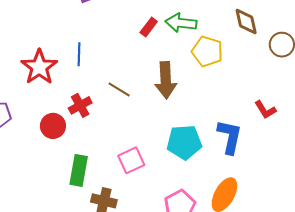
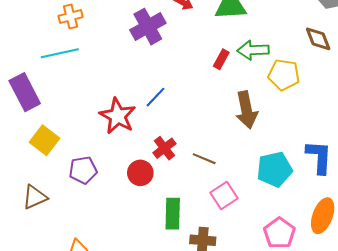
blue line: (79, 54) -> (156, 97), turned 50
brown line: (119, 90) -> (204, 159), moved

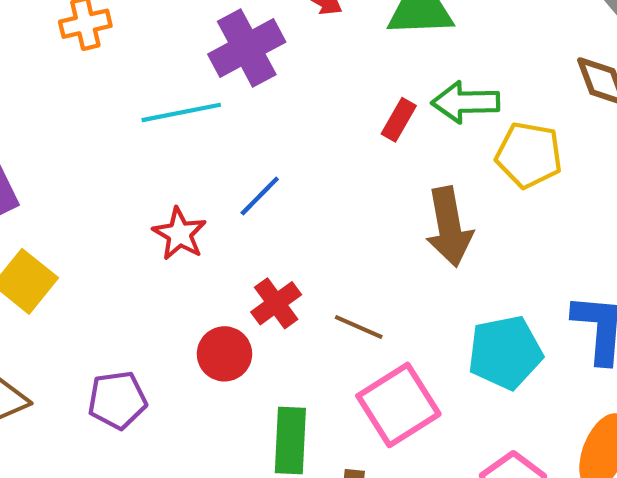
cyan line: (60, 53) -> (181, 112), moved
red star: (118, 116) -> (180, 234), size x0.7
purple pentagon: (83, 170) -> (117, 400), moved
pink square: (224, 196) -> (398, 405), size x1.4

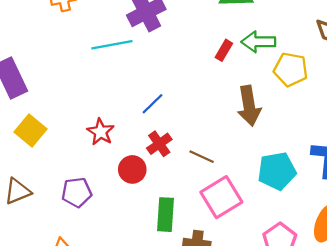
blue line: (260, 196) -> (153, 104), moved
red star: (180, 234) -> (101, 132), moved

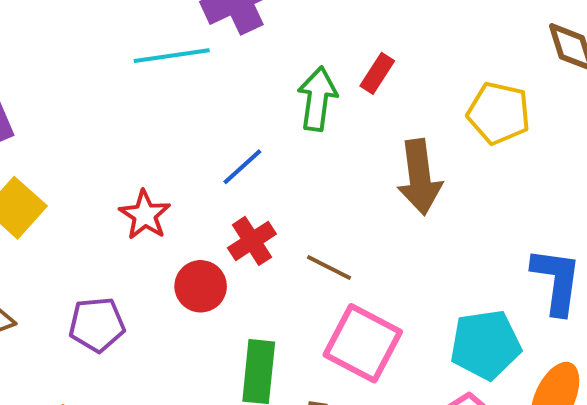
green arrow: (258, 42) -> (317, 99), moved, turned 96
cyan pentagon: (277, 171) -> (485, 345), moved
pink square: (221, 197) -> (363, 343), turned -33

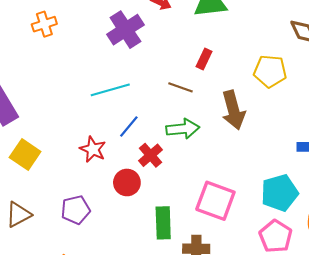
cyan line: (172, 56) -> (110, 90), moved
green arrow: (317, 99) -> (183, 129), moved, turned 84
blue line: (242, 167) -> (129, 127), moved
brown line: (329, 267) -> (181, 87), moved

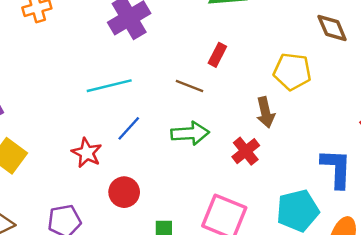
brown arrow: (233, 110) -> (265, 112), moved, size x0.7
red cross: (151, 155) -> (246, 151), moved

